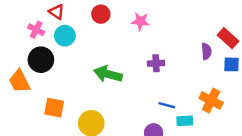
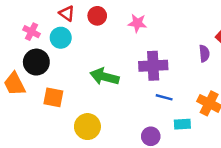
red triangle: (56, 12) -> (67, 13), moved
purple cross: (156, 63) -> (153, 66), size x1.6
blue line: (167, 105) -> (164, 97), moved
orange square: (54, 108) -> (53, 97), moved

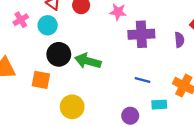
pink cross: (31, 32) -> (21, 20), turned 32
black circle: (36, 62) -> (59, 54), moved
purple cross: (153, 66) -> (141, 34), moved

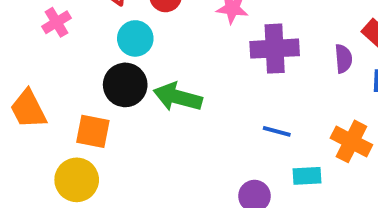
cyan circle: (48, 25) -> (135, 38), moved
yellow circle: (72, 107) -> (77, 180), moved

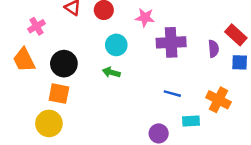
cyan circle: (135, 38) -> (116, 45), moved
black circle: (125, 85) -> (64, 64), moved
green arrow: (178, 97) -> (111, 72), size x0.6
orange trapezoid: (28, 109) -> (24, 60), moved

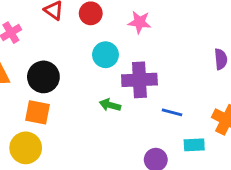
purple cross: (171, 42) -> (139, 80), moved
green arrow: (111, 72) -> (110, 105), moved

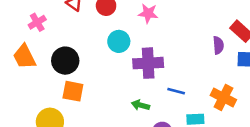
green arrow: (110, 105) -> (140, 105), moved
orange square: (38, 112) -> (73, 91), moved

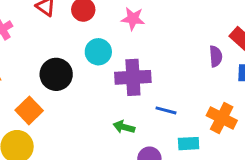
black circle: (65, 61) -> (56, 74), moved
orange square: (73, 91) -> (29, 110), moved, turned 35

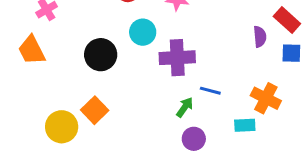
orange square: (29, 110) -> (95, 110), moved
green arrow: (124, 127) -> (185, 107), moved, turned 110
cyan rectangle: (189, 144) -> (245, 125), moved

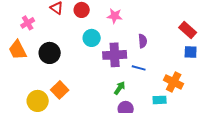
purple semicircle: (260, 37) -> (143, 41), moved
black circle: (101, 55) -> (50, 53), moved
blue line: (210, 91) -> (139, 68), moved

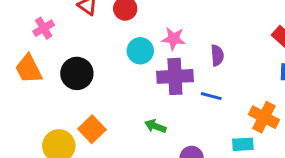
pink star: (115, 16) -> (173, 39), moved
green arrow: (120, 88) -> (155, 126), moved, turned -104

